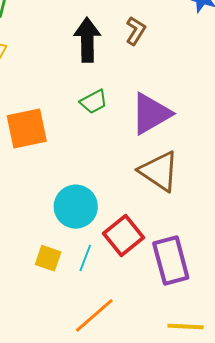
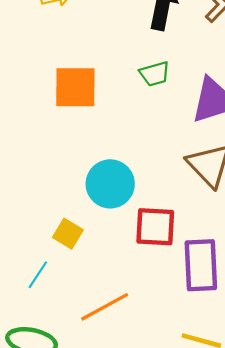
red square: (123, 236) -> (155, 227), turned 30
cyan line: (85, 258) -> (38, 275), moved

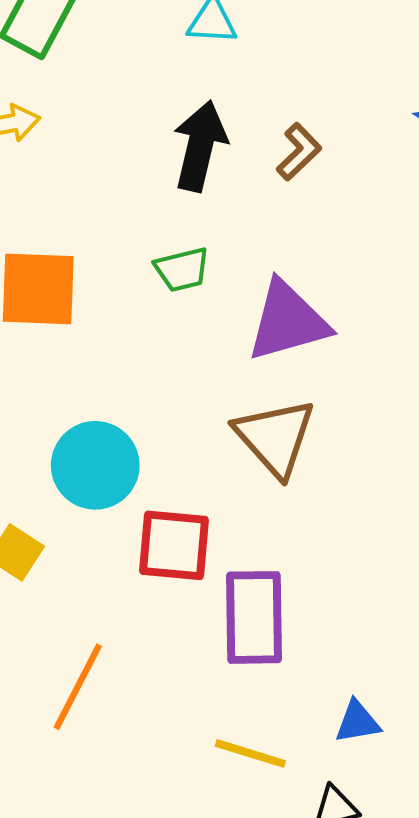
orange line: (105, 307) -> (78, 687), turned -36

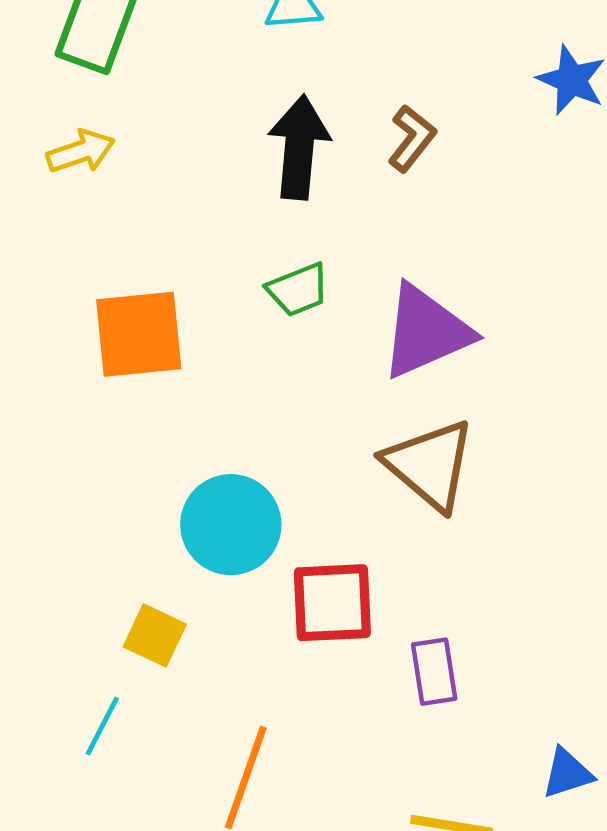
purple rectangle: (254, 617) -> (434, 672), size x0.6

